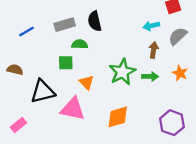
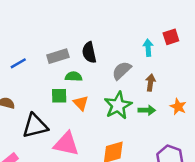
cyan arrow: (151, 26) -> (148, 48), moved, turned 98
gray semicircle: (178, 36) -> (122, 71), moved
orange triangle: (87, 82) -> (81, 103), moved

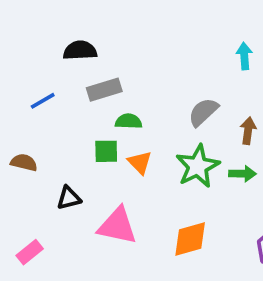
cyan arrow: (148, 48) -> (244, 56), moved
black semicircle: (89, 53) -> (80, 50), moved, turned 100
black triangle: (35, 126) -> (69, 198), size x0.6

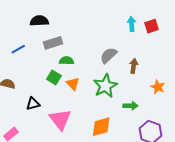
green square: (106, 151) -> (54, 77), turned 32
green arrow: (242, 174) -> (131, 106), moved
pink triangle: (117, 226) -> (60, 119), turned 40

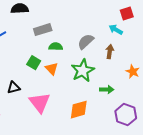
cyan arrow: (132, 24) -> (116, 30), moved, turned -56
gray rectangle: (53, 43) -> (43, 30), moved
green semicircle: (67, 61) -> (56, 47), moved

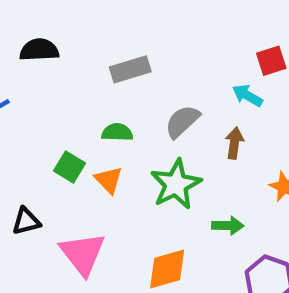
gray rectangle: (43, 30) -> (130, 69), moved

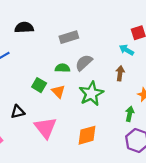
gray semicircle: (182, 121) -> (84, 63), moved
green arrow: (228, 226) -> (130, 114), moved, turned -80

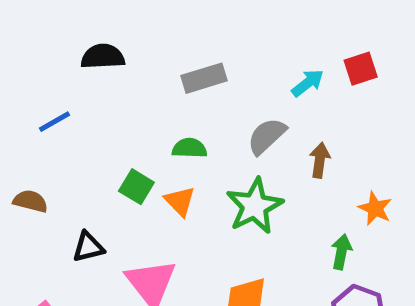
cyan arrow: (126, 50) -> (308, 83), moved, turned 112
gray semicircle: (84, 63) -> (267, 136), moved

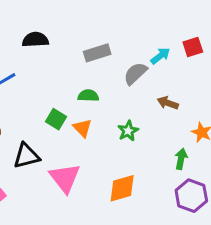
gray semicircle: (267, 136) -> (135, 73), moved
brown arrow: (320, 160) -> (168, 103), turned -78
green star: (255, 206) -> (128, 131), size x0.6
black triangle: (88, 247) -> (27, 156), size x1.4

